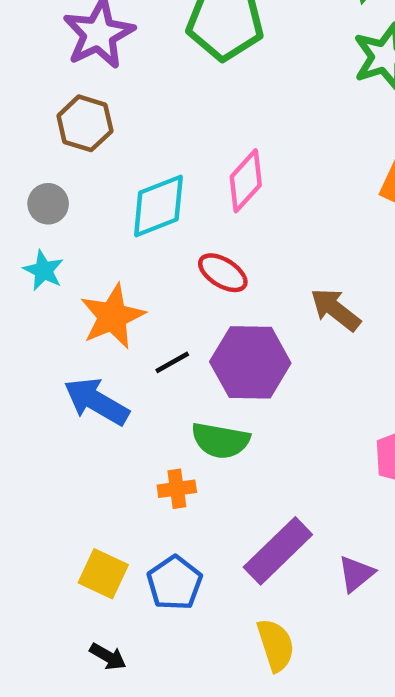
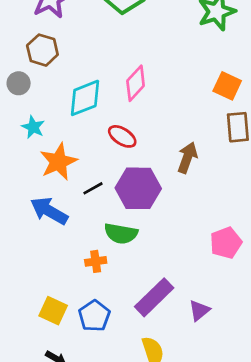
gray circle: (48, 204) -> (19, 83), moved
cyan star: (44, 270) -> (33, 127), moved
brown arrow: (335, 309) -> (187, 158), turned 72

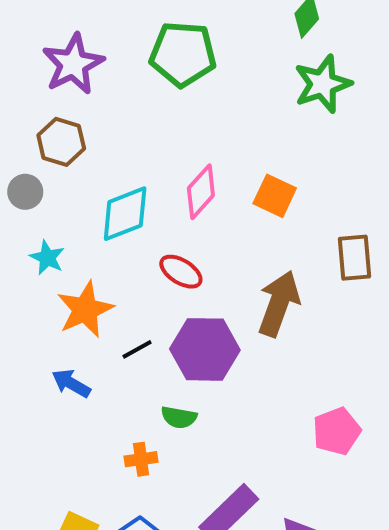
orange square: (227, 86) -> (275, 196), moved
brown arrow: (187, 158) -> (279, 304), size x1.4
blue arrow: (49, 211) -> (71, 383), size x0.7
green semicircle: (121, 233) -> (179, 417), size x0.7

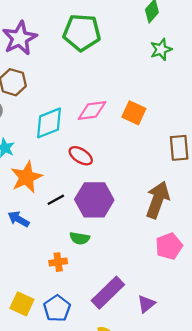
green star: (323, 84) -> (161, 49), size x0.7
pink diamond: (201, 192) -> (92, 111), turned 40
brown arrow: (279, 304) -> (158, 200), moved

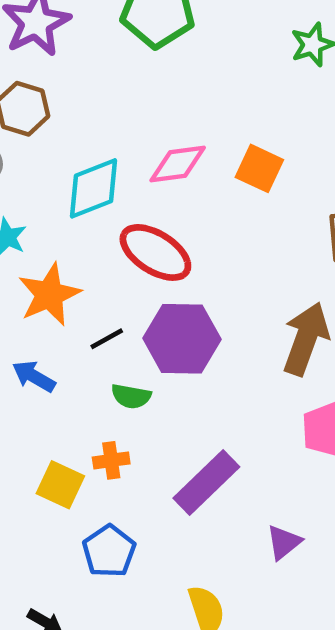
red ellipse: (81, 156) -> (155, 252), size x1.5
green semicircle: (80, 238) -> (131, 396), moved
purple rectangle: (108, 293) -> (206, 483), moved
yellow square: (22, 304) -> (60, 485), moved

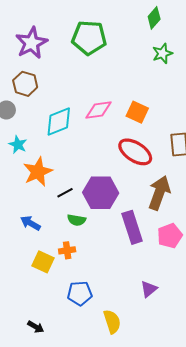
red ellipse: (155, 252) -> (135, 152), moved
blue arrow: (34, 376) -> (30, 223), moved
purple rectangle: (206, 483) -> (132, 227), moved, turned -64
blue pentagon: (109, 551) -> (80, 293), moved, turned 30

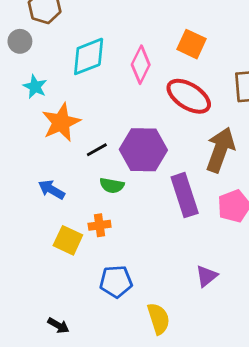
pink diamond: (99, 110) -> (141, 65), moved, turned -56

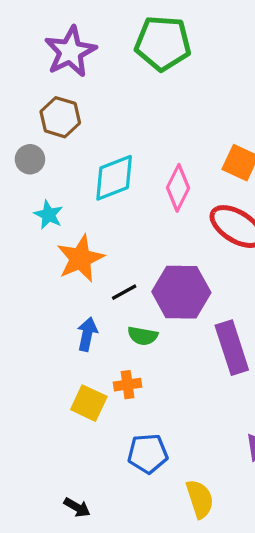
blue arrow: (51, 190) -> (87, 334), moved, turned 72

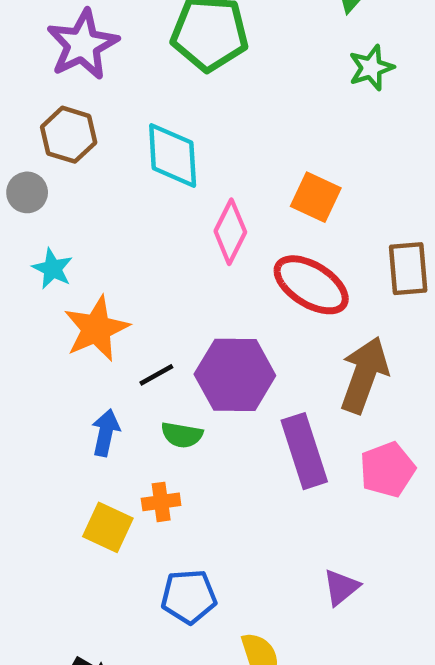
cyan diamond: (114, 178) -> (173, 155), moved, turned -72

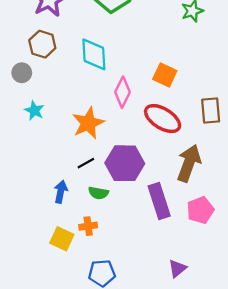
orange star: (96, 329) -> (88, 123), moved

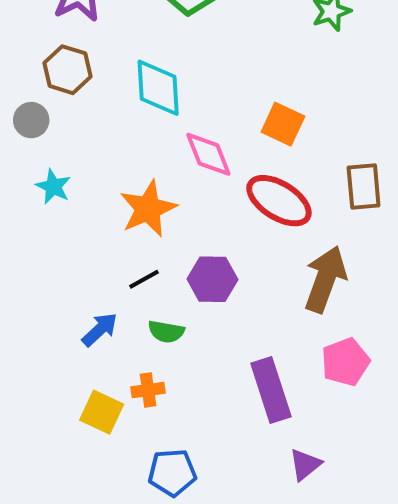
pink diamond: (122, 92) -> (208, 154), turned -48
purple hexagon: (125, 163) -> (212, 279), size x0.7
blue arrow: (61, 192) -> (100, 330), turned 35
purple rectangle: (159, 201) -> (271, 390), moved

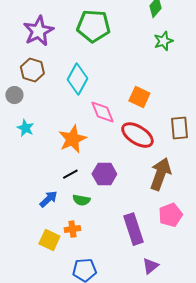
cyan diamond: (158, 88) -> (77, 79), turned 32

